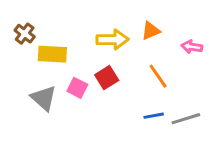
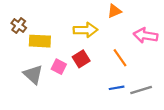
orange triangle: (151, 31) -> (114, 11), moved
pink arrow: (192, 47) -> (146, 36), size x1.5

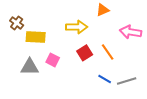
red square: (81, 59) -> (85, 53), moved
gray triangle: (33, 74) -> (30, 67), turned -42
blue line: (117, 88) -> (105, 79), turned 40

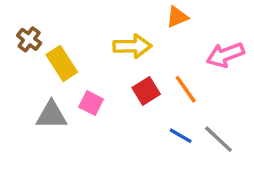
pink arrow: (131, 32) -> (225, 55), turned -30
yellow rectangle: (36, 37) -> (62, 63), turned 54
gray line: (127, 81) -> (218, 139), turned 60

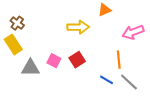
yellow rectangle: (62, 63) -> (13, 44), moved
orange line: (186, 89) -> (119, 60), moved, turned 30
red square: (146, 91) -> (77, 60), moved

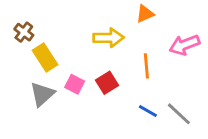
yellow rectangle: (13, 44) -> (45, 57), moved
orange line: (119, 60) -> (146, 66), moved
gray triangle: (30, 68) -> (42, 94), turned -42

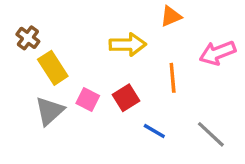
blue line: (148, 111) -> (154, 131), moved

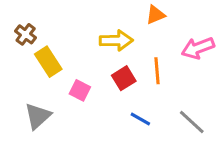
red square: (126, 98) -> (124, 78), moved
gray triangle: (50, 111) -> (38, 116), moved

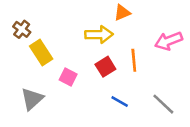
orange triangle: (155, 15) -> (122, 13), moved

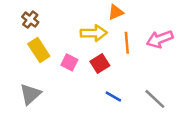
brown cross: (22, 29) -> (30, 20), moved
orange line: (134, 60) -> (127, 43), moved
pink square: (68, 77) -> (69, 62), moved

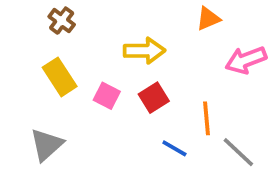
orange triangle: (116, 12) -> (208, 19), moved
brown cross: (30, 20) -> (62, 21), moved
orange line: (127, 43) -> (206, 118), moved

